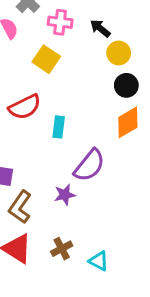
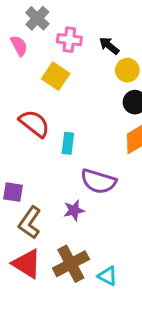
red semicircle: (25, 107) -> (34, 123), turned -116
purple semicircle: (89, 165) -> (98, 181), turned 68
brown cross: (62, 249) -> (71, 264), size x1.6

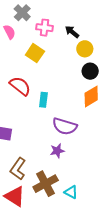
purple star: (74, 210) -> (57, 151), moved
brown L-shape: (30, 223) -> (18, 169), moved
red triangle: (27, 264) -> (15, 196), moved

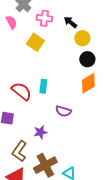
red semicircle: (20, 86) -> (21, 91), moved
purple semicircle: (65, 126) -> (63, 111), size x0.7
purple star: (57, 151) -> (40, 132), moved

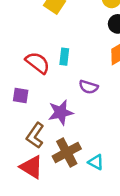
purple star: (40, 132) -> (61, 112), size x1.5

